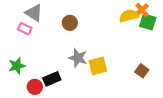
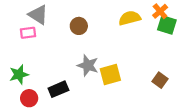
yellow semicircle: (129, 16) -> (130, 18), moved
pink rectangle: (25, 29) -> (28, 33), turned -32
red circle: (35, 87) -> (29, 98), moved

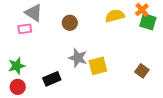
red circle: (29, 98) -> (18, 87), moved

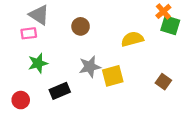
yellow semicircle: (115, 16) -> (132, 39), moved
gray star: (78, 58) -> (90, 67), turned -30
green star: (17, 66) -> (38, 63), moved

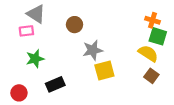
orange cross: (163, 11) -> (152, 20), moved, turned -32
green square: (170, 25) -> (158, 36), moved
yellow semicircle: (132, 39) -> (148, 53), moved, turned 48
gray star: (90, 67) -> (93, 50), moved

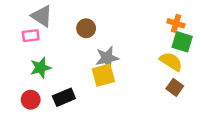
yellow square: (104, 70) -> (103, 75), moved
red circle: (19, 93) -> (31, 100), moved

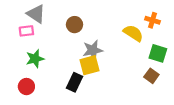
green square: (182, 42) -> (158, 53), moved
yellow semicircle: (171, 62) -> (133, 33), moved
black rectangle: (64, 97) -> (75, 82), moved, turned -42

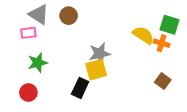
orange cross: (152, 20) -> (162, 43), moved
brown circle: (75, 25) -> (69, 16), moved
green square: (158, 53) -> (170, 25), moved

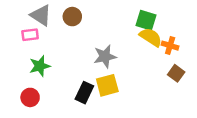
green square: (170, 25) -> (146, 20), moved
yellow square: (96, 70) -> (107, 85), moved
brown square: (163, 81) -> (176, 73), moved

